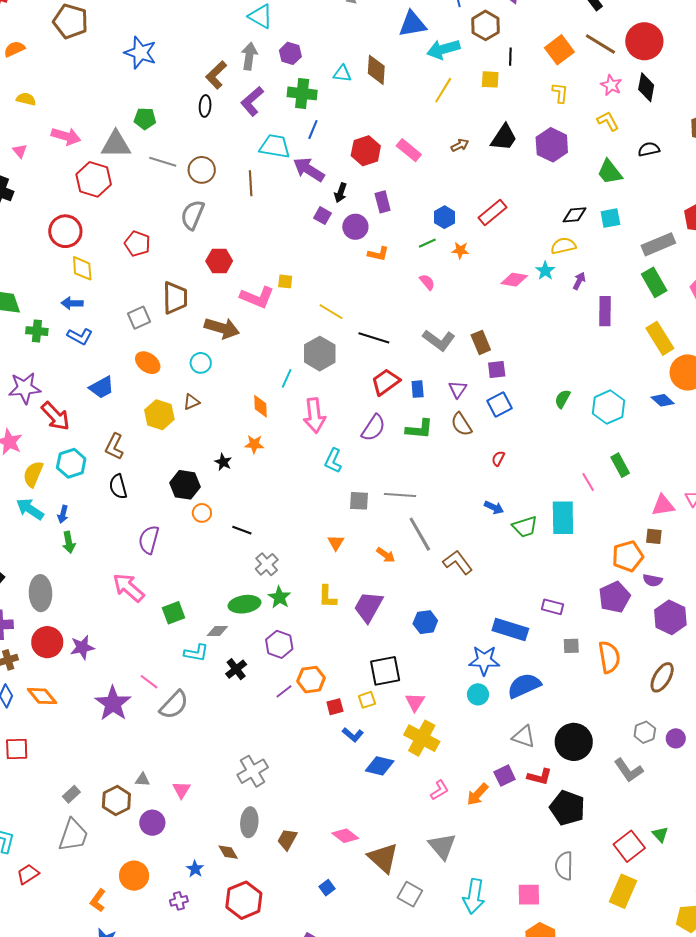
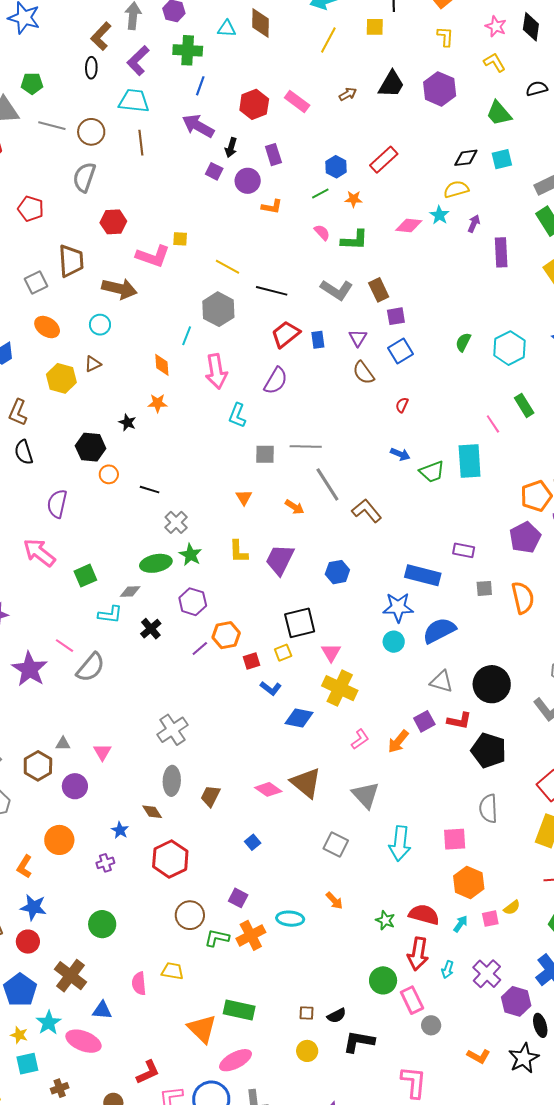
cyan trapezoid: (275, 146) -> (134, 101), moved
green L-shape: (419, 429) -> (354, 240), moved
brown triangle: (383, 858) -> (306, 783), moved

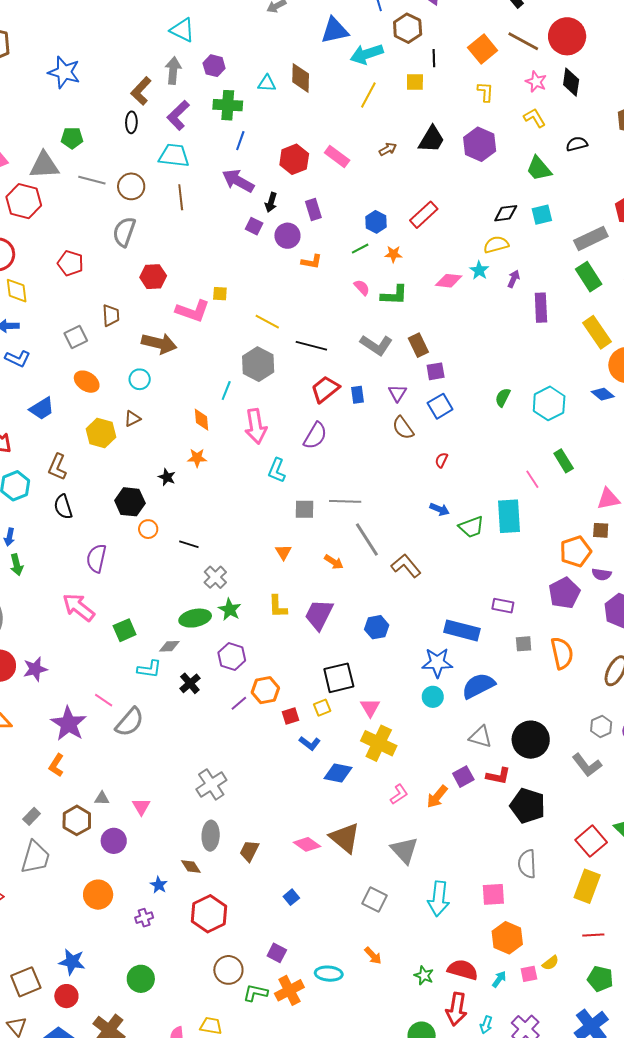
brown trapezoid: (71, 261) -> (111, 315), size x0.7
orange L-shape: (24, 867) -> (56, 765), moved

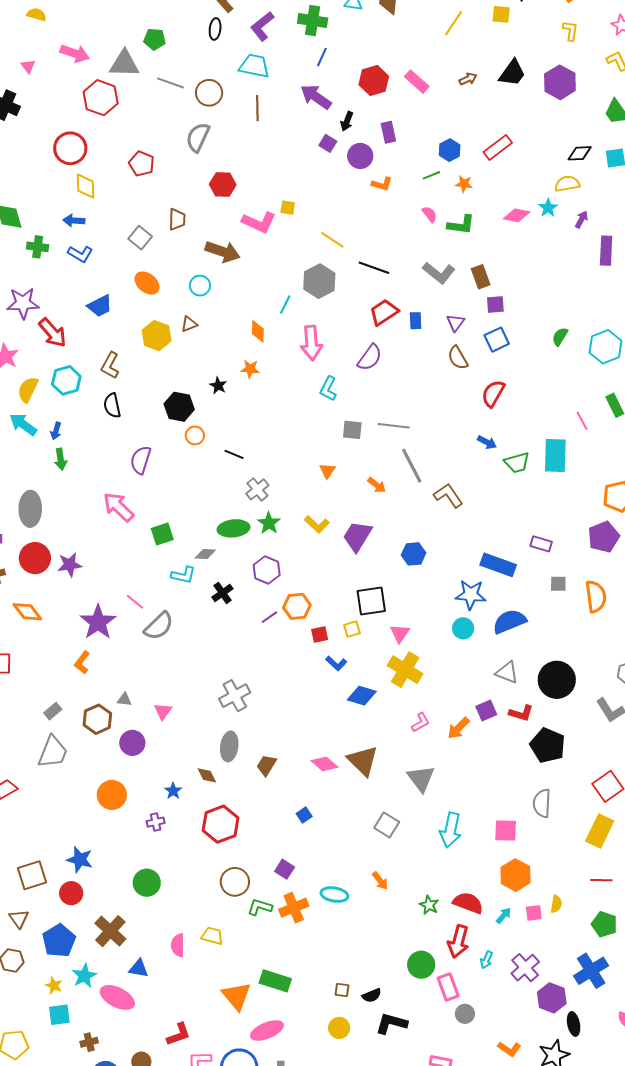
gray square: (76, 337) -> (140, 238), turned -30
red semicircle: (441, 460) -> (493, 393), size x1.8
yellow L-shape: (278, 606) -> (317, 524), turned -50
yellow semicircle: (550, 963) -> (556, 904), turned -48

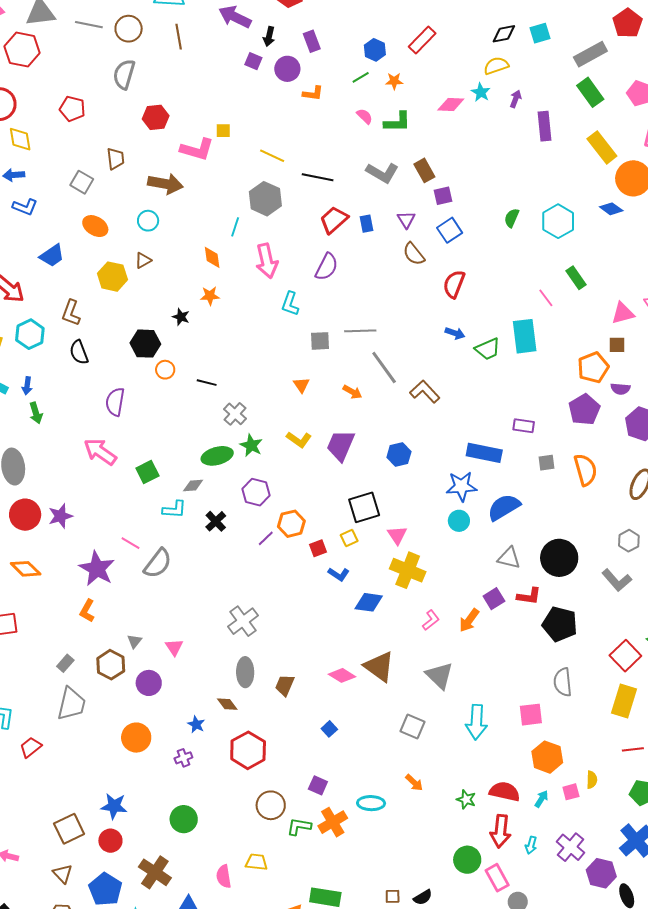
gray triangle: (124, 699) -> (134, 641), turned -49

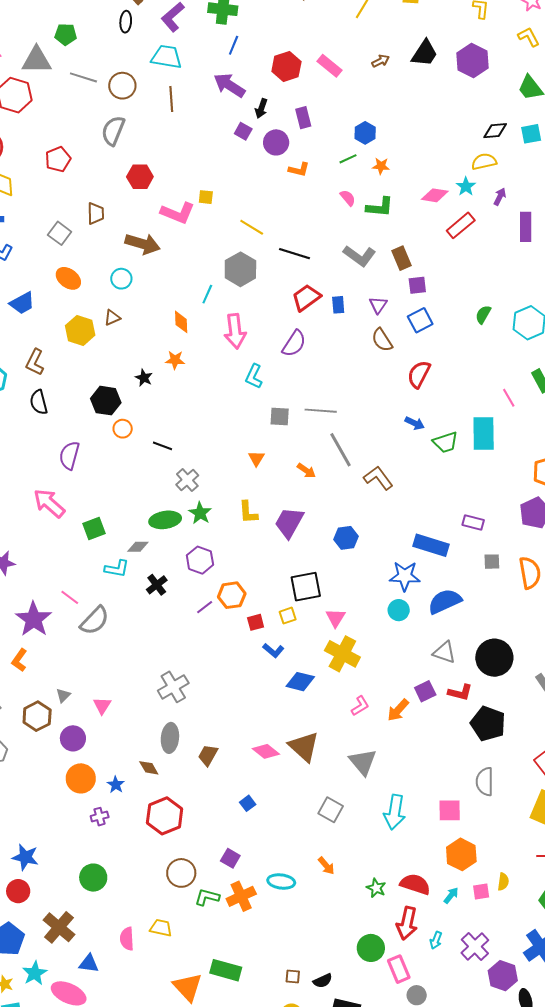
red rectangle: (422, 40) -> (461, 225), moved
red pentagon: (72, 109) -> (58, 159), turned 30
yellow L-shape: (299, 440) -> (248, 512), turned 45
orange circle: (136, 738) -> (81, 778), moved

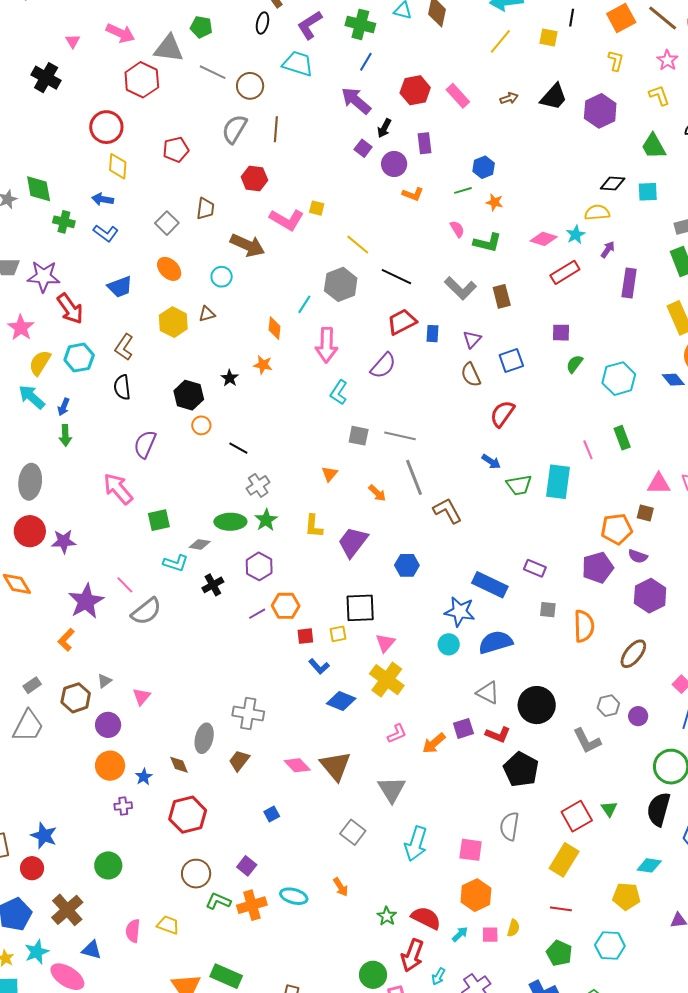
brown line: (171, 99) -> (276, 129), moved
purple square: (417, 285) -> (561, 333), moved
gray cross: (173, 687) -> (248, 713), moved, turned 32

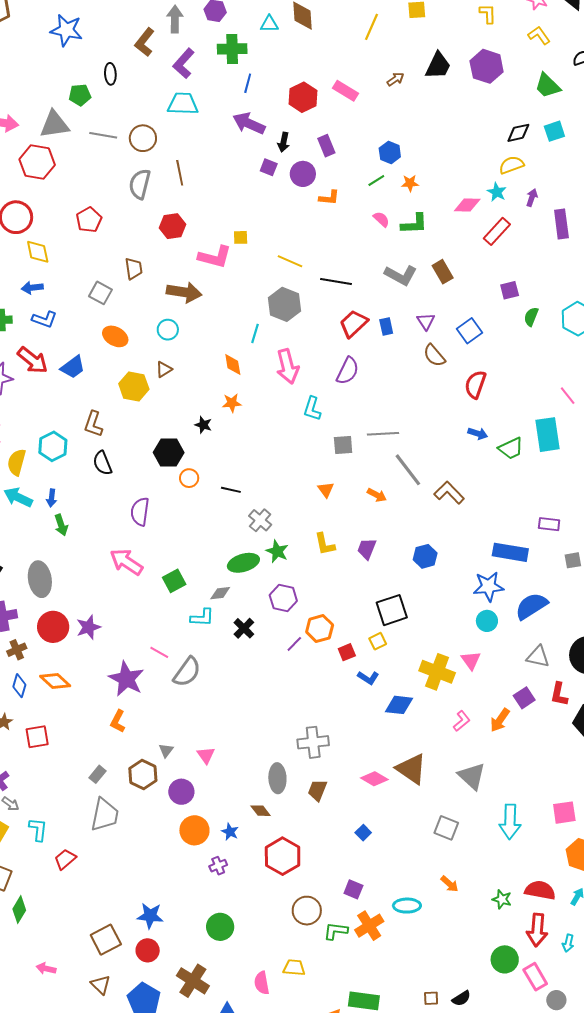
black ellipse: (262, 23) -> (110, 74), moved
red arrow: (70, 309) -> (33, 360), moved
purple trapezoid: (353, 542) -> (367, 549), size x0.7
pink triangle: (385, 643) -> (471, 660), moved
red L-shape: (498, 735) -> (559, 694), turned 95

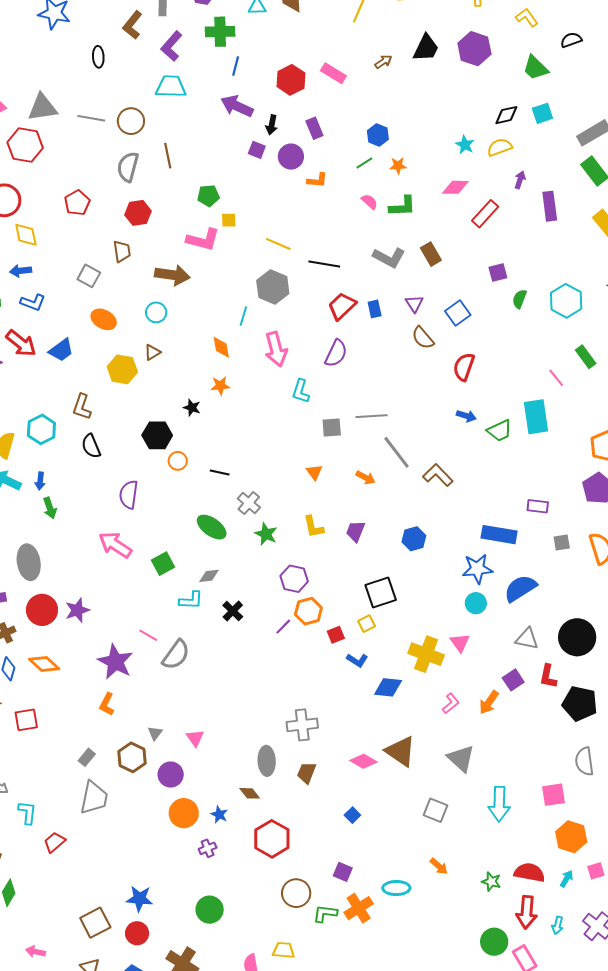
green pentagon: (80, 95) -> (208, 196), moved
cyan star: (497, 192) -> (465, 145), moved
red hexagon: (172, 226) -> (138, 213), moved
green ellipse: (243, 563) -> (212, 527), moved, turned 52
purple hexagon: (283, 598) -> (294, 579), moved

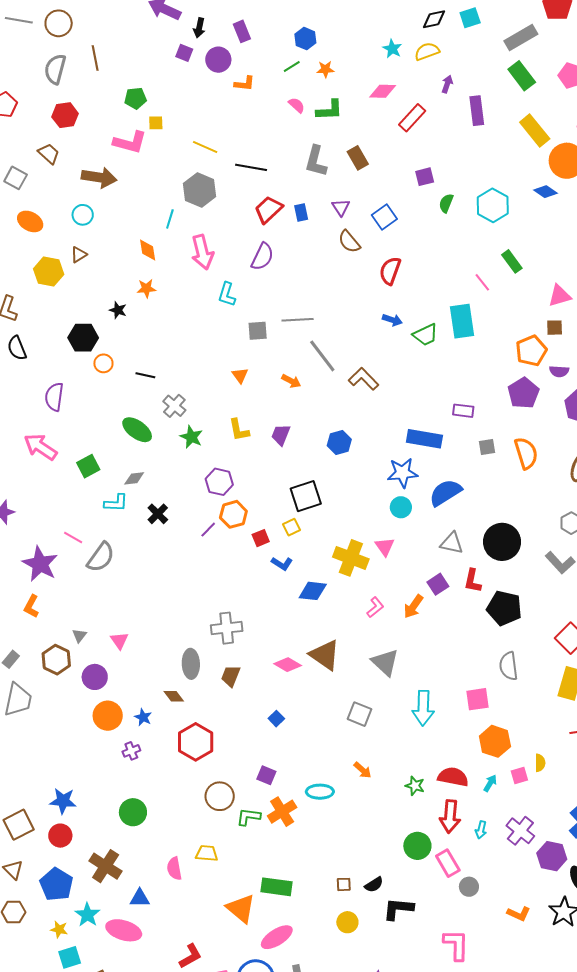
brown trapezoid: (122, 251) -> (49, 154), turned -40
gray L-shape: (389, 258) -> (316, 161), turned 76

